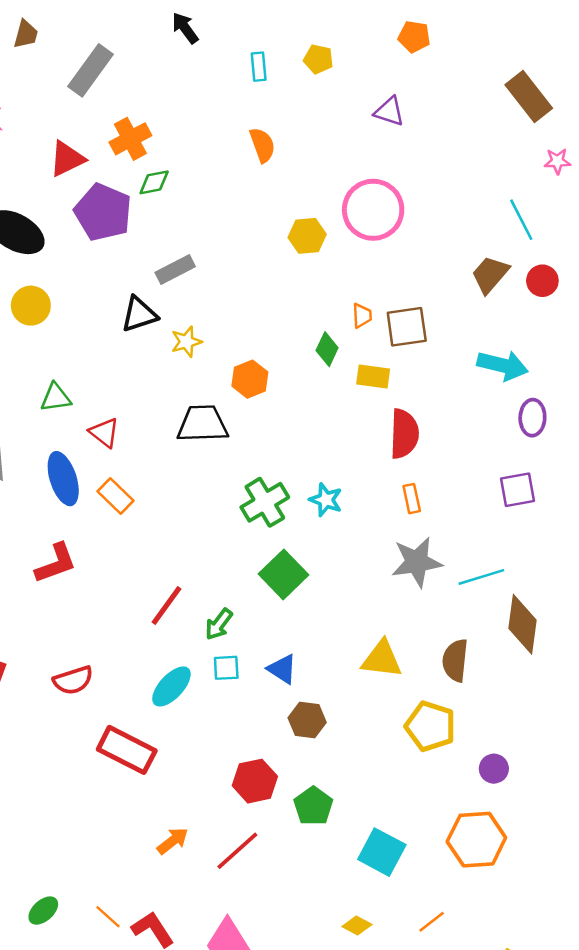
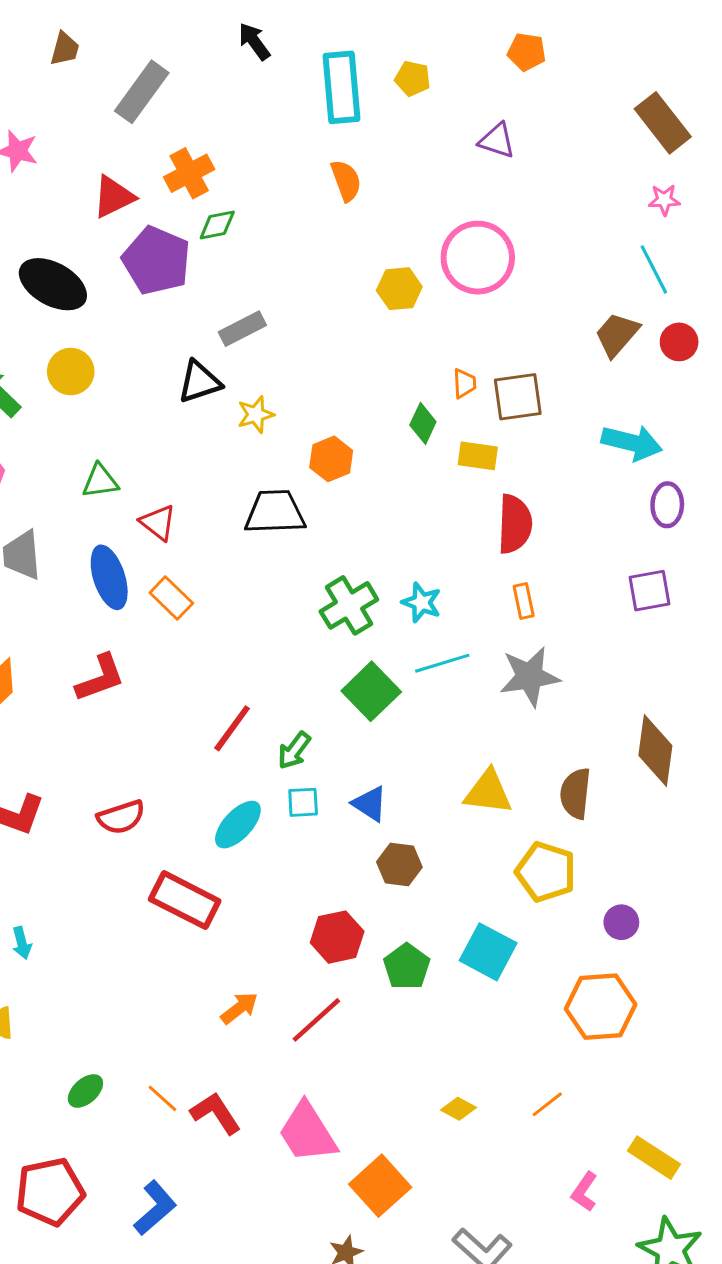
cyan rectangle: (259, 67) -> (342, 87), size x2.0
pink star: (557, 161) -> (664, 200), moved
cyan line: (481, 577) -> (442, 663), moved
cyan square: (382, 852) -> (488, 952), moved

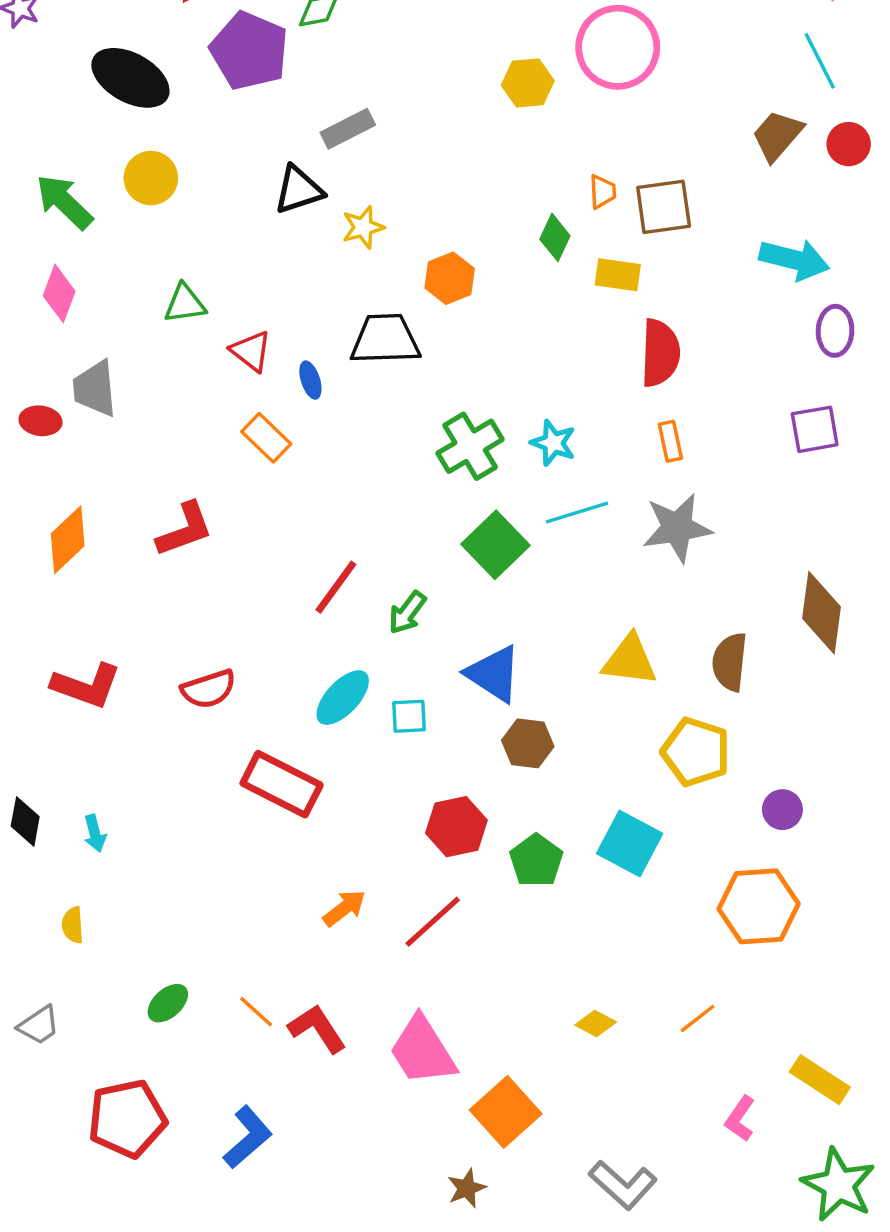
blue ellipse: (109, 577) -> (310, 380), moved, size x0.5
cyan square: (303, 802) -> (409, 716), moved
blue triangle: (370, 804) -> (494, 674), size x1.4

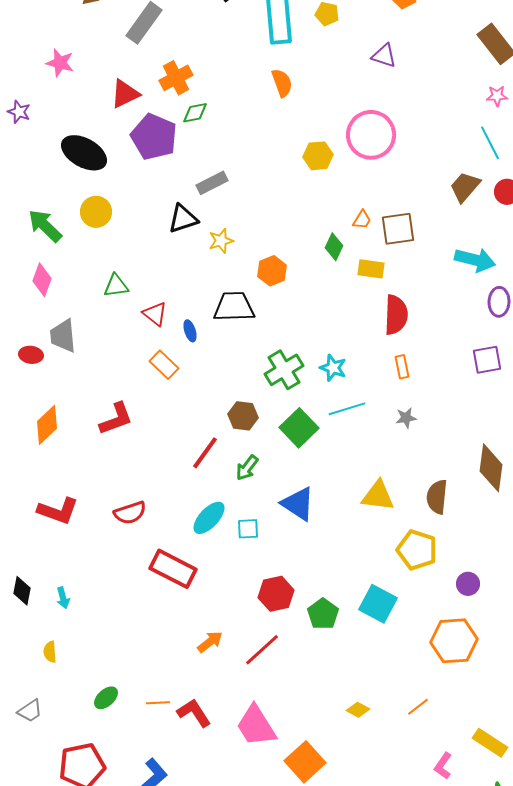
orange trapezoid: (602, 192) -> (362, 220), turned 35
gray star: (677, 528) -> (406, 418), size x0.5
brown hexagon: (528, 743) -> (243, 416), moved
orange line: (256, 1012) -> (158, 703), turned -45

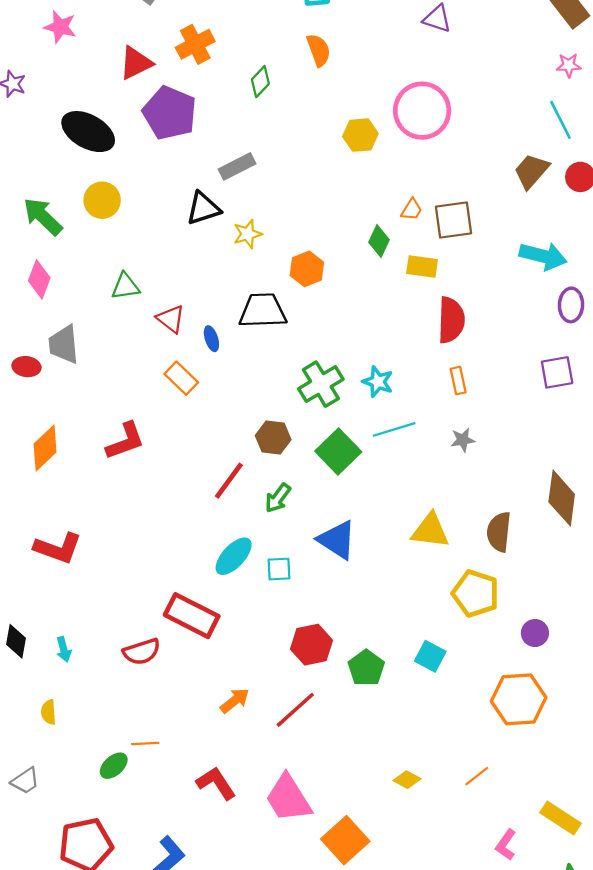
green diamond: (195, 113) -> (260, 82), moved, turned -36
red semicircle: (130, 513) -> (142, 652), moved
cyan square: (378, 604) -> (430, 656), size x0.7
orange line: (158, 703) -> (145, 744), moved

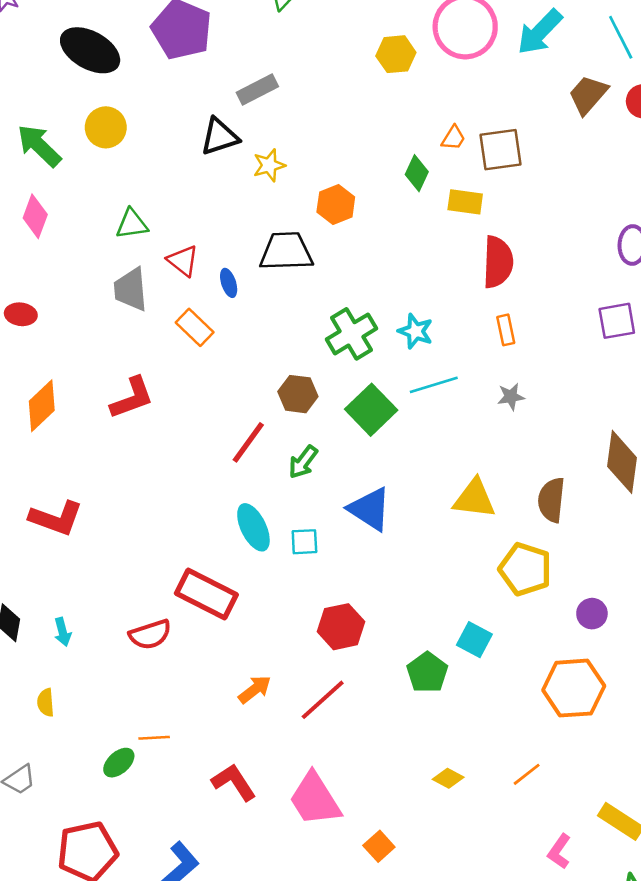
cyan arrow: (543, 256) -> (540, 32), moved, turned 120
gray trapezoid: (64, 344) -> (131, 289), moved
cyan ellipse: (234, 556) -> (253, 527), turned -69
green pentagon: (366, 668) -> (427, 672), moved
orange square: (345, 840) -> (379, 846), size x0.6

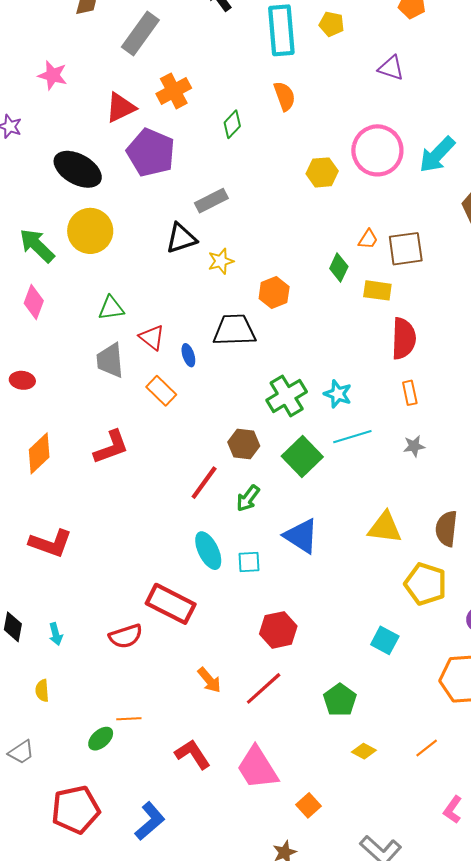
yellow circle: (106, 127) -> (90, 231), size x1.4
green pentagon: (427, 672) -> (340, 700), moved
orange arrow: (255, 689) -> (209, 680), turned 88

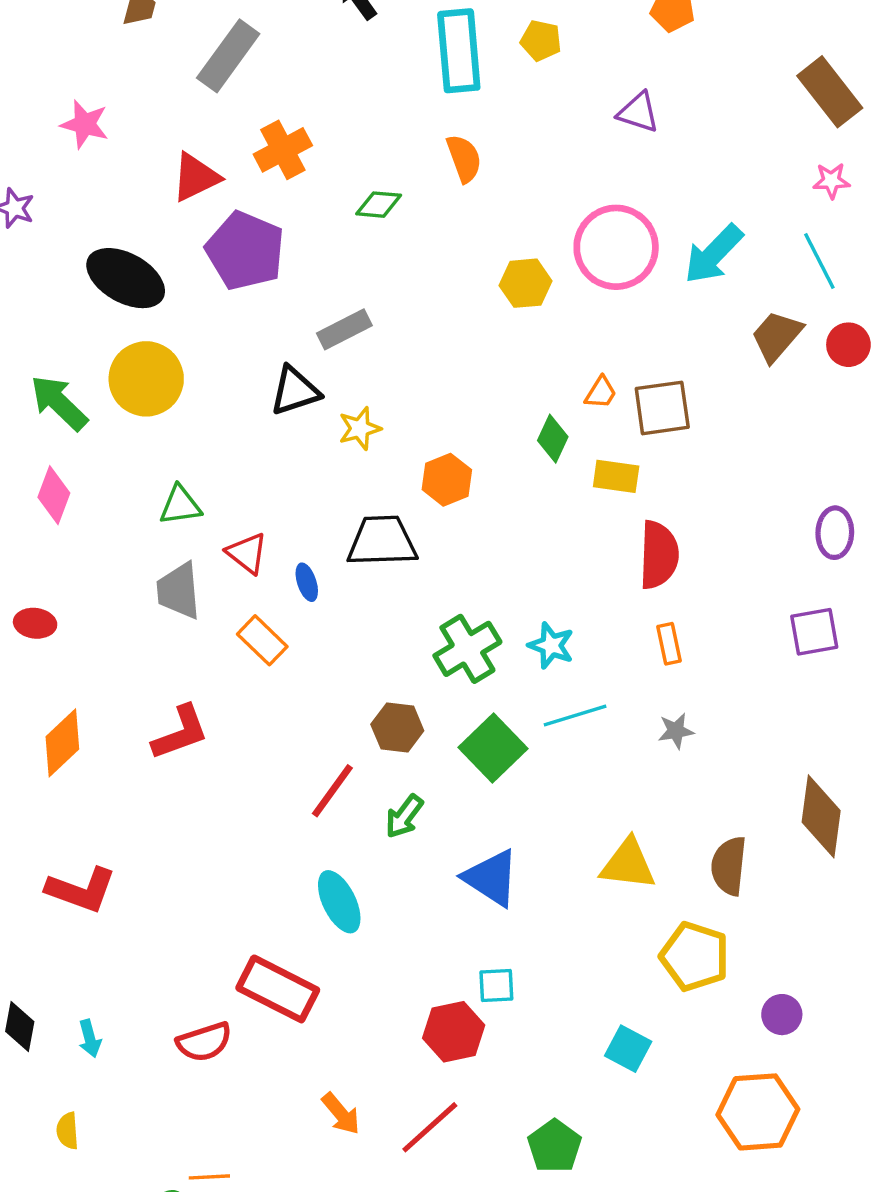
green diamond: (232, 124) -> (379, 205), turned 52
cyan square: (249, 562) -> (496, 986), moved

